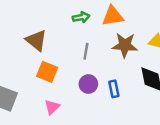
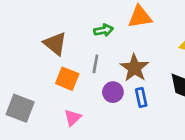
green arrow: (81, 17) -> (104, 30), moved
brown star: (125, 45) -> (134, 68), moved, turned 30
gray line: (86, 51) -> (95, 64), moved

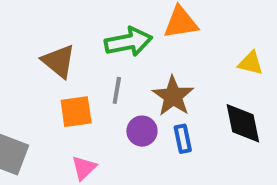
green arrow: (104, 30) -> (128, 42), size x1.6
orange square: (67, 79) -> (76, 112), turned -30

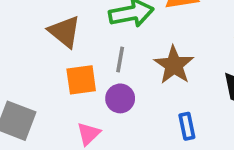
purple circle: (142, 131) -> (120, 98), moved
blue rectangle: (183, 139) -> (187, 126), moved

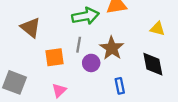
brown triangle: (64, 32) -> (31, 28), moved
purple circle: (120, 98) -> (91, 63), moved

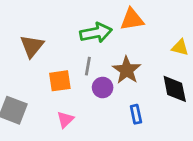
brown triangle: (31, 28) -> (32, 46), turned 30

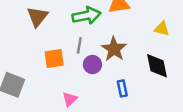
brown triangle: (32, 46) -> (37, 17), moved
pink triangle: (65, 120) -> (70, 99), moved

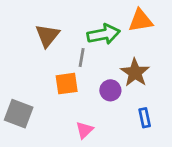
gray line: (79, 45) -> (82, 58), moved

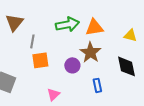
orange triangle: (141, 21) -> (94, 27), moved
brown triangle: (47, 36) -> (14, 22), moved
gray line: (82, 58) -> (32, 41), moved

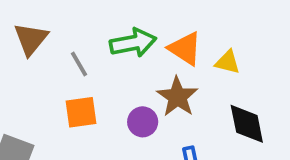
orange triangle: (94, 27) -> (185, 49), turned 42
yellow triangle: (130, 35) -> (228, 62), moved
gray line: (32, 41) -> (79, 64), moved, turned -40

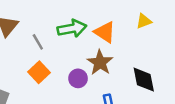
yellow triangle: (228, 62) -> (144, 21), moved, turned -35
orange square: (81, 112) -> (39, 72), turned -35

